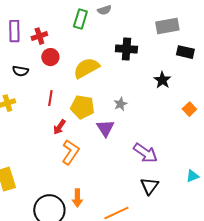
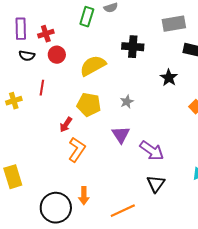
black semicircle: (20, 71) -> (27, 56), moved
red line: (50, 98) -> (42, 88), moved
purple triangle: (105, 128) -> (121, 135), moved

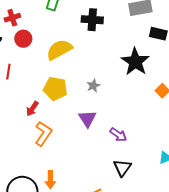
black cross: (133, 47) -> (92, 20), moved
black star: (169, 78) -> (135, 62), size x1.6
purple arrow: (152, 151) -> (118, 135), size x0.7

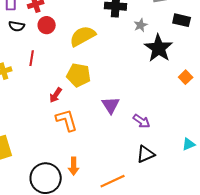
gray star: (93, 86) -> (141, 25), moved
orange L-shape: (43, 134) -> (67, 120), turned -50
black triangle: (122, 168) -> (146, 154), turned 30

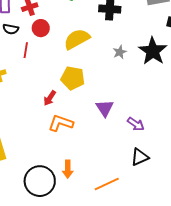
gray star: (141, 25) -> (120, 52), moved
red line: (32, 58) -> (26, 50), moved
orange L-shape: (67, 120) -> (61, 123), turned -55

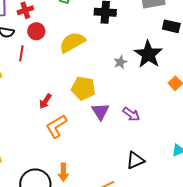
gray star: (120, 52) -> (120, 62), moved
yellow pentagon: (73, 78) -> (83, 88), moved
orange L-shape: (61, 123) -> (56, 126), turned -50
purple arrow: (136, 124) -> (131, 114), moved

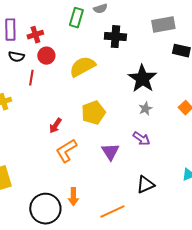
black star: (148, 54) -> (142, 79), moved
gray star: (120, 62) -> (145, 109), moved
yellow pentagon: (83, 88) -> (93, 113), turned -30
purple triangle: (100, 111) -> (110, 152), moved

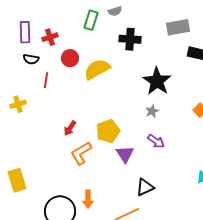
red circle: (46, 56) -> (70, 58), moved
gray star: (145, 109) -> (152, 111), moved
yellow pentagon: (93, 113) -> (108, 131), moved
black triangle: (145, 185) -> (145, 187), moved

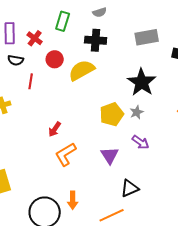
green rectangle: (91, 20) -> (63, 21), moved
gray rectangle: (178, 27) -> (147, 37), moved
red cross: (50, 37) -> (35, 38), turned -35
black cross: (130, 39) -> (96, 40), moved
yellow pentagon: (108, 131) -> (112, 114), moved

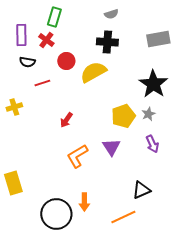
green rectangle: (63, 21) -> (54, 17), moved
red line: (31, 81) -> (42, 83), turned 63
red arrow: (55, 129) -> (66, 120), moved
purple arrow: (141, 142) -> (152, 144), turned 30
purple triangle: (110, 155) -> (111, 147), moved

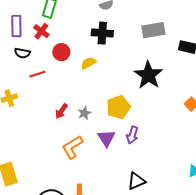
yellow semicircle: (93, 72) -> (88, 63), size x0.6
gray star: (148, 114) -> (84, 113), moved
purple arrow: (152, 144) -> (132, 135), moved, turned 42

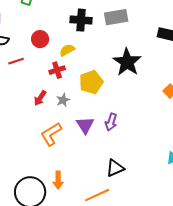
gray rectangle: (153, 30) -> (116, 17), moved
red cross: (41, 31) -> (57, 70), moved, turned 35
yellow pentagon: (118, 107) -> (91, 82), moved

